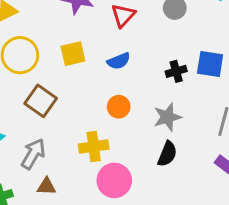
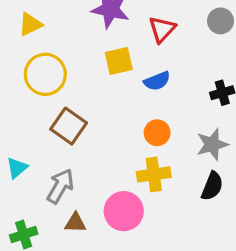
yellow square: (73, 54) -> (119, 61), moved
yellow cross: (94, 147) -> (154, 174), moved
pink circle: (114, 180) -> (124, 211), moved

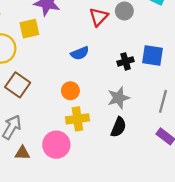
red triangle: (162, 29) -> (99, 17), moved
yellow square: (119, 61) -> (29, 29), moved
orange circle: (157, 133) -> (70, 91), moved

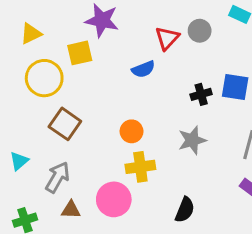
blue semicircle: (80, 53) -> (143, 69), moved
black semicircle: (118, 127) -> (185, 210), moved

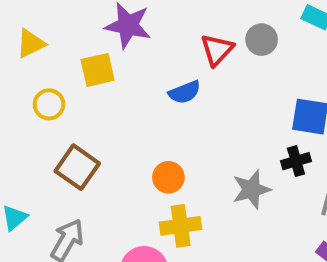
yellow circle: (44, 78) -> (49, 104), size x0.6
black cross: (201, 94) -> (296, 161), moved

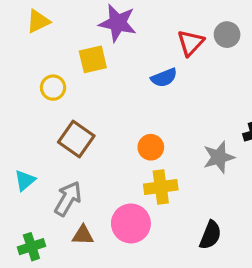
yellow triangle: (31, 44) -> (38, 21), moved

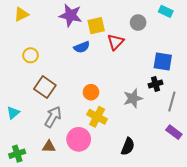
red triangle: (191, 43) -> (116, 42), moved
yellow square: (93, 59) -> (96, 26), moved
blue semicircle: (164, 78) -> (82, 47), moved
yellow cross: (161, 187) -> (97, 117), turned 36
gray arrow: (68, 199) -> (53, 117), moved

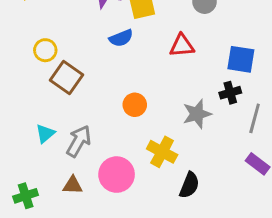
red triangle: (116, 42) -> (182, 46), moved, turned 42
brown square: (45, 87) -> (67, 77), moved
cyan triangle: (13, 113) -> (45, 134), moved
yellow cross: (97, 117) -> (162, 152), moved

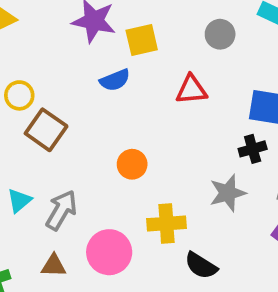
gray star: (197, 114) -> (228, 193), moved
yellow cross: (162, 152) -> (167, 224), turned -32
black semicircle: (189, 185) -> (201, 266), turned 100

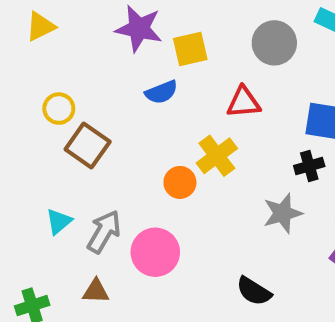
gray circle: (220, 34) -> (274, 43), size x1.4
yellow cross: (167, 224) -> (217, 156), moved, turned -33
pink circle: (109, 252) -> (155, 252), moved

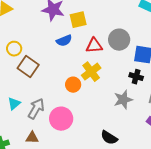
gray circle: (274, 43) -> (119, 40), moved
red triangle: (244, 102) -> (94, 46), moved
black cross: (309, 166) -> (136, 77), turned 32

